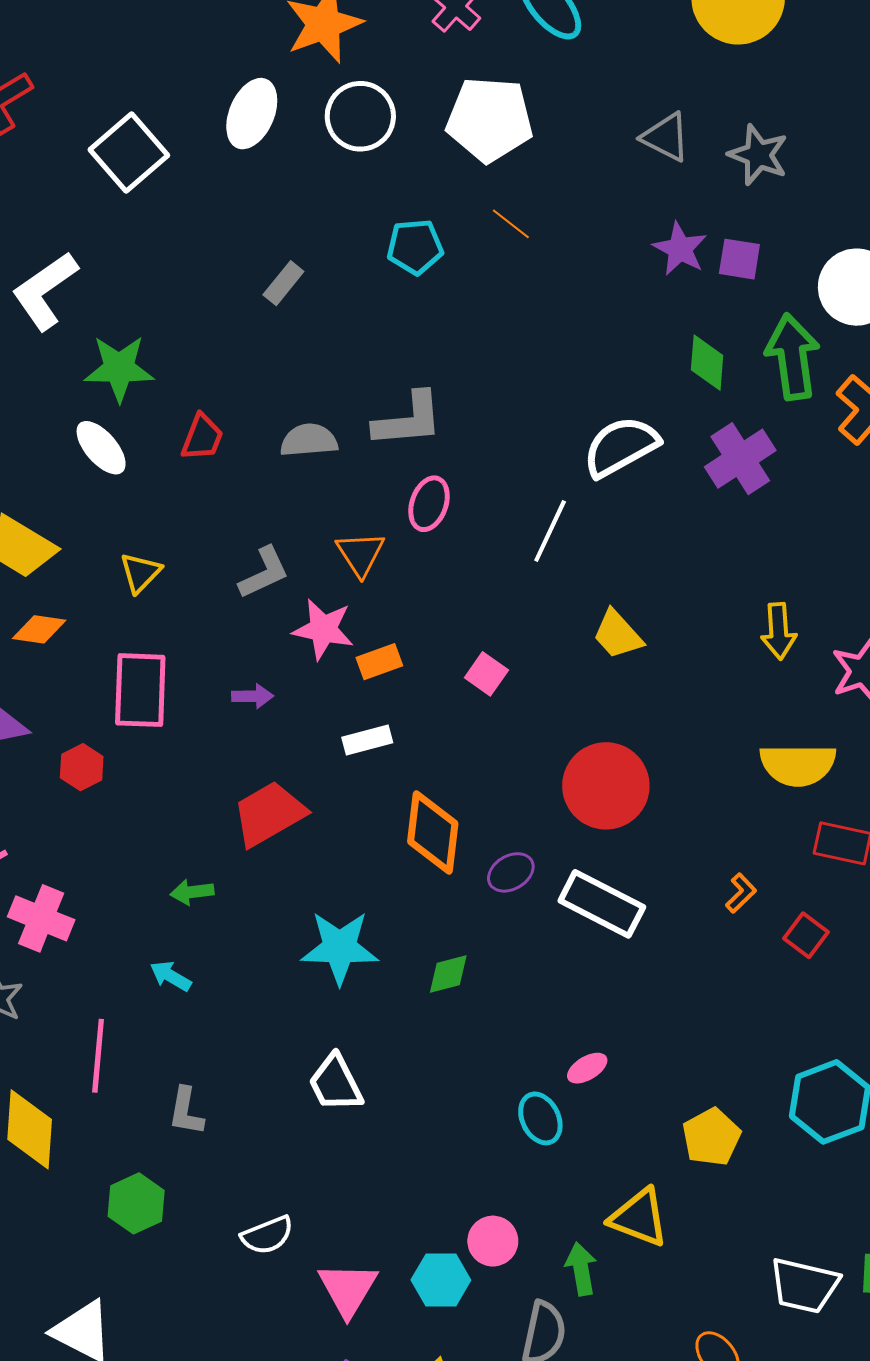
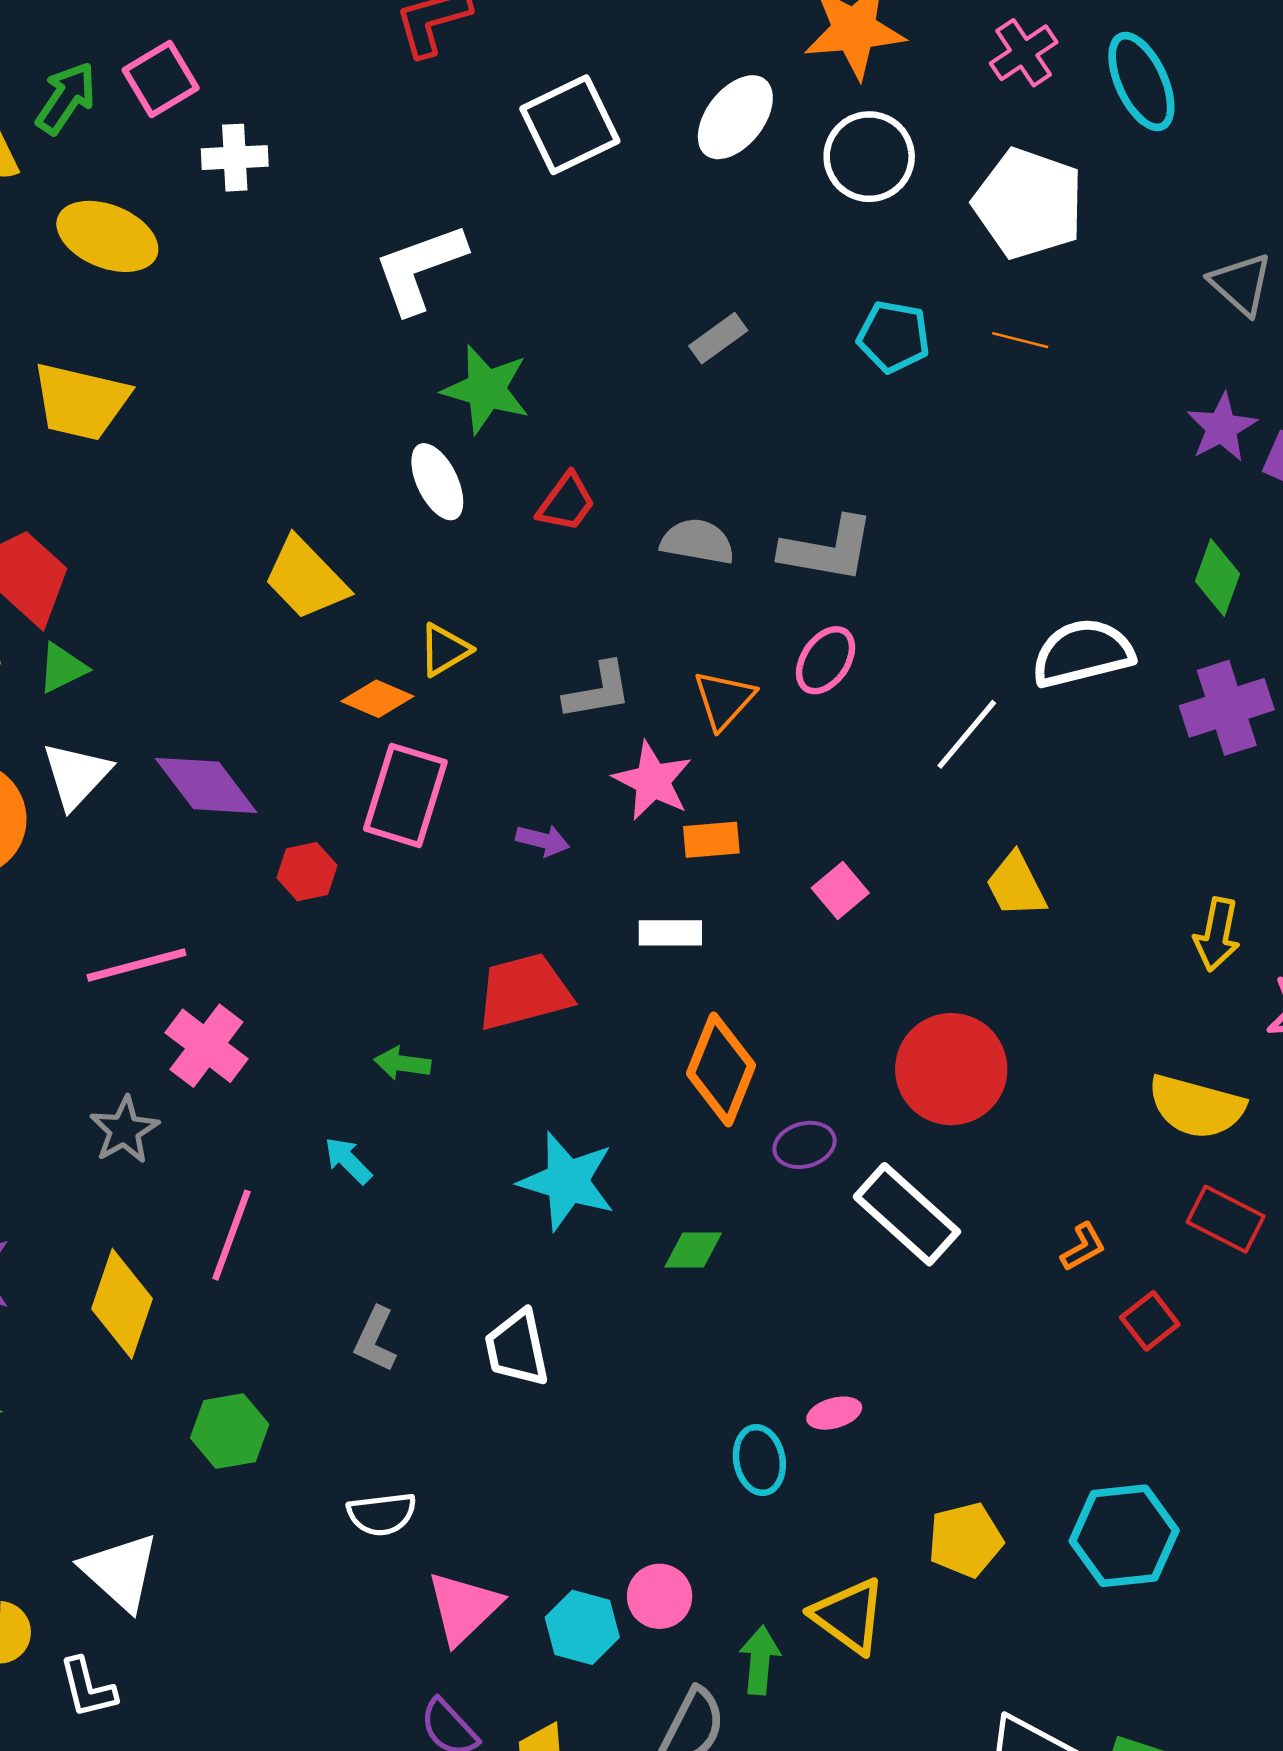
orange line: (511, 224) -> (1020, 340), turned -39
orange diamond: (39, 629) -> (377, 699), moved
gray L-shape: (186, 1111) -> (375, 1339), moved

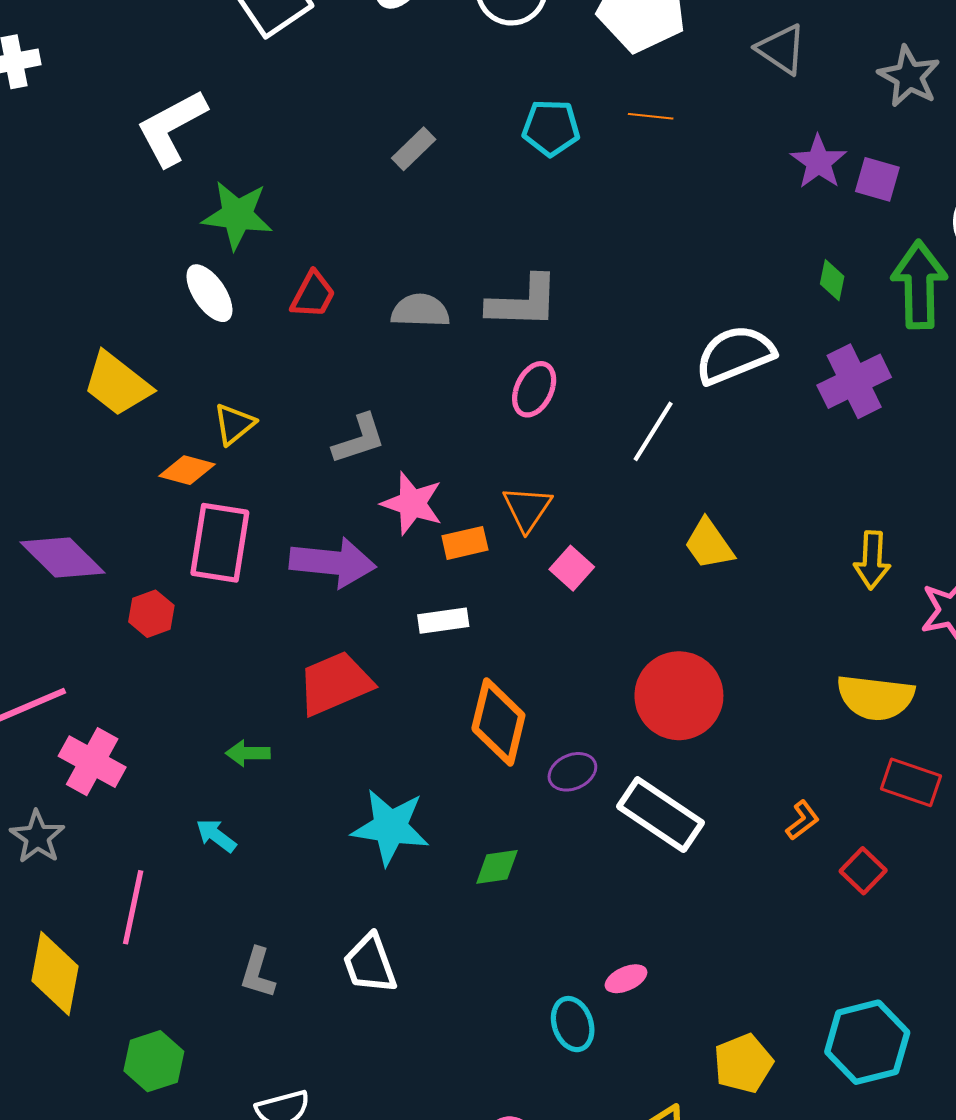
gray triangle: (1241, 284) -> (781, 49), moved
green diamond: (1217, 577) -> (832, 280), size x0.7
orange triangle: (724, 700) -> (527, 509), moved
purple arrow: (543, 840) -> (333, 562), size x2.0

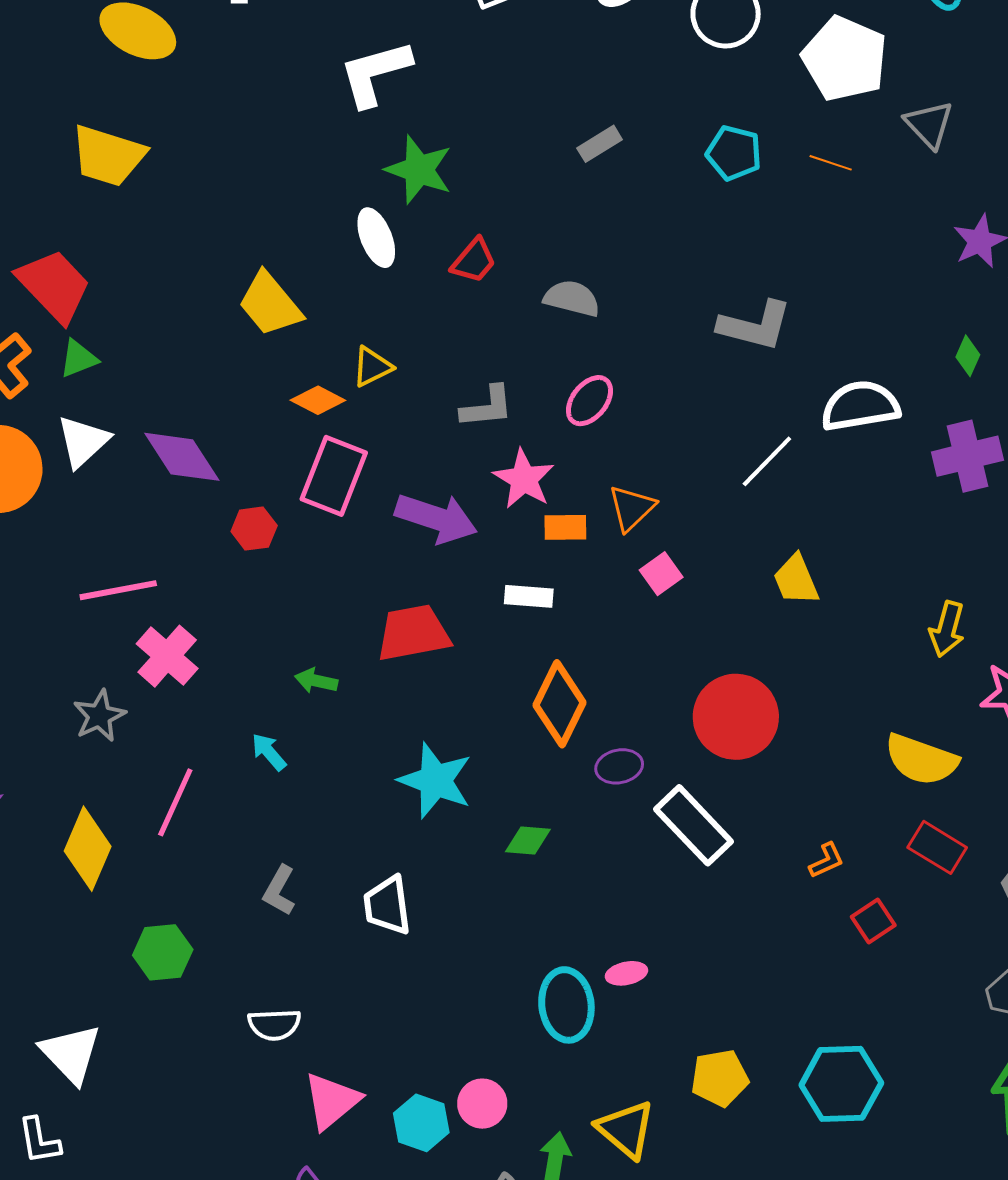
gray triangle: (781, 49) -> (929, 124), moved
gray L-shape: (523, 302) -> (755, 326), moved
pink ellipse: (534, 389) -> (589, 401), moved
cyan ellipse: (573, 1024) -> (566, 1005), size x1.4

